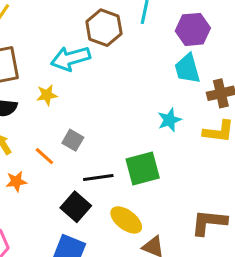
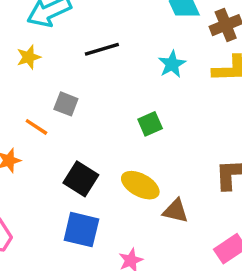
green square: (143, 168) -> (150, 124), size x0.6
black line: (98, 178) -> (102, 49), moved

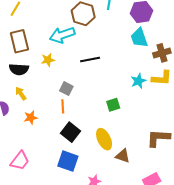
cyan star: (172, 64) -> (138, 81), moved
orange line: (36, 127) -> (63, 106), moved, turned 48
yellow ellipse: (140, 185) -> (104, 139), turned 30

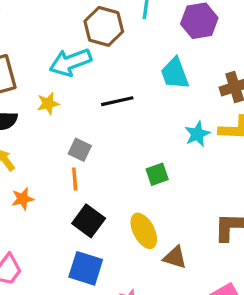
cyan trapezoid: (139, 38) -> (175, 73), moved

